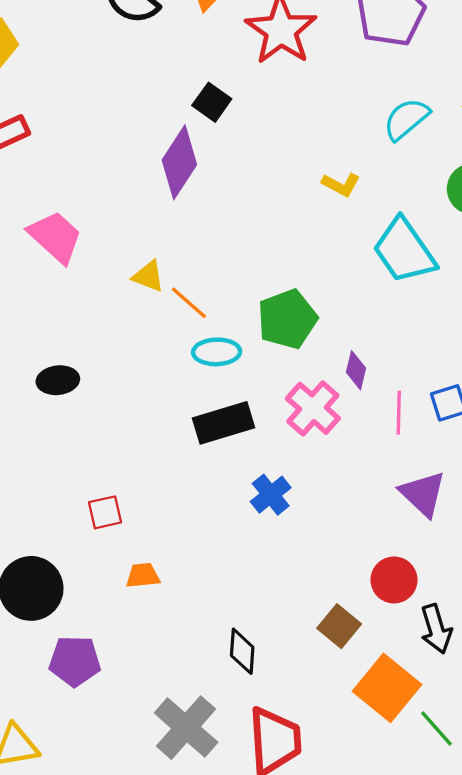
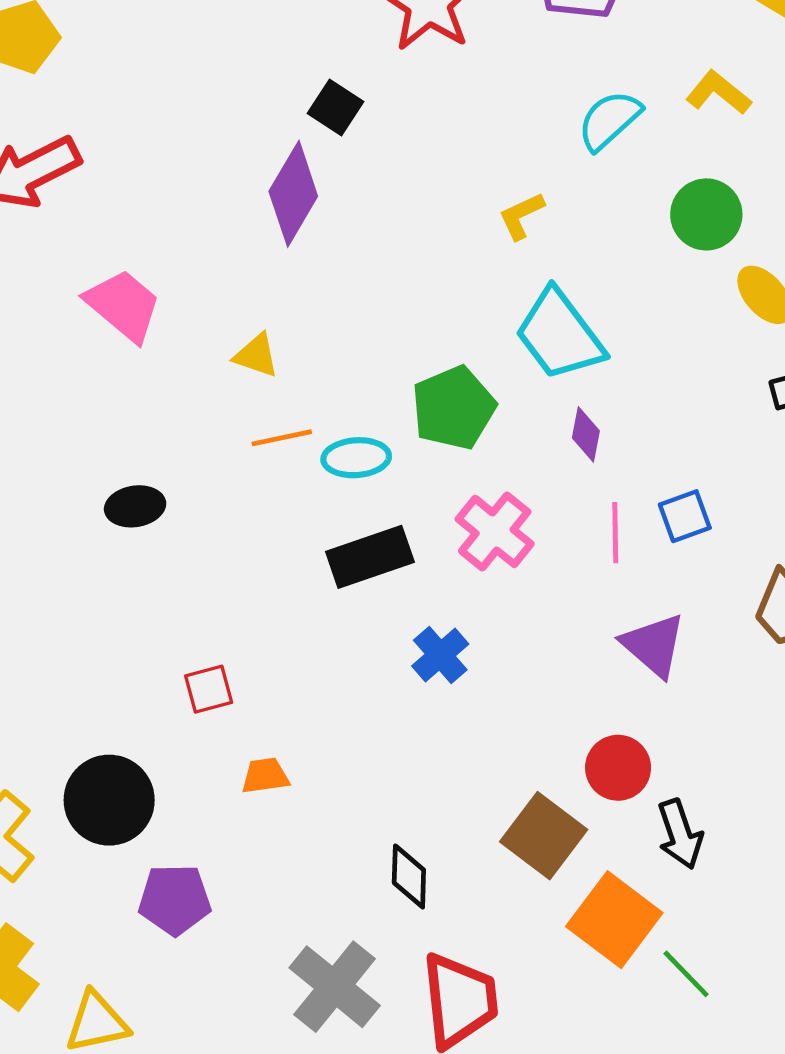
yellow L-shape: (341, 185) -> (521, 216), turned 129
cyan trapezoid: (404, 251) -> (560, 335), moved
orange line: (189, 303) -> (282, 438), moved, turned -51
purple diamond: (356, 370) -> (586, 434), moved
brown square: (339, 626) -> (544, 836), size x1.4

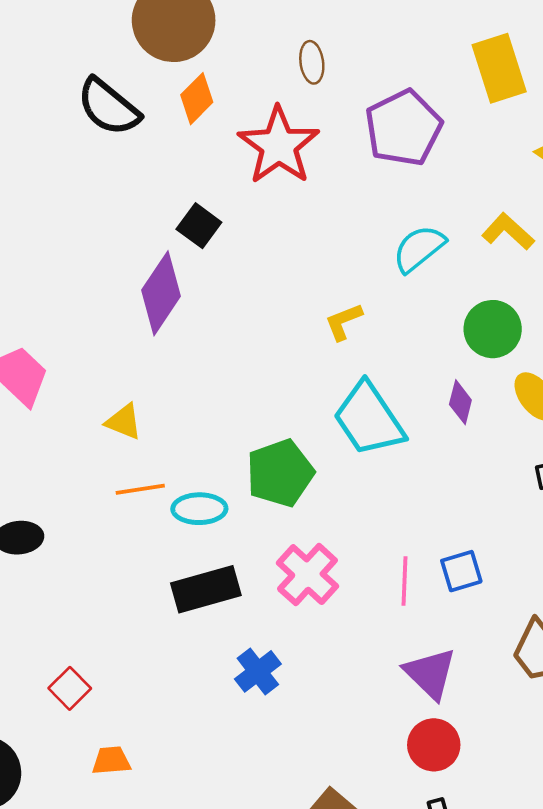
purple diamond: (586, 434) -> (460, 402), moved
red square: (209, 689) -> (70, 688), turned -33
red circle: (618, 768) -> (434, 745), moved

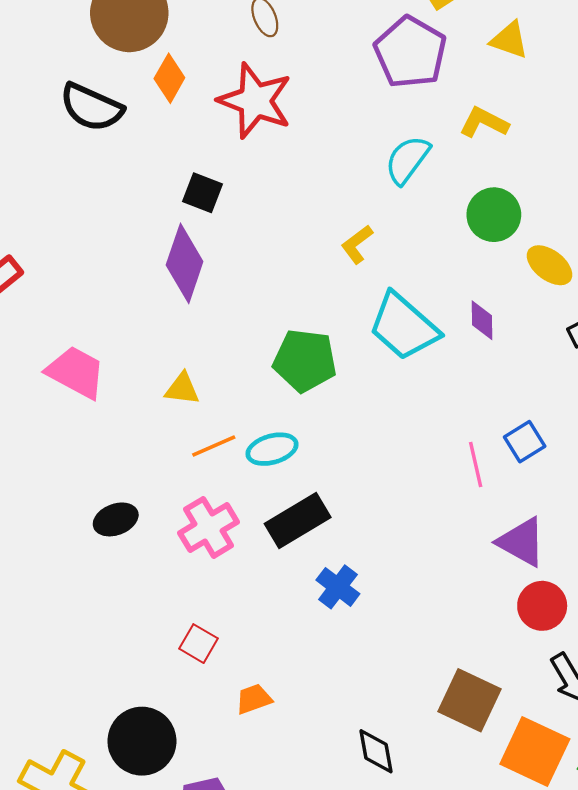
purple pentagon: (403, 128) -> (410, 52), moved
purple diamond: (460, 402) -> (482, 320), moved
green pentagon: (280, 473) -> (305, 360), moved, turned -30
pink cross: (307, 575) -> (209, 527), moved, turned 32
blue cross: (258, 671) -> (338, 587), moved

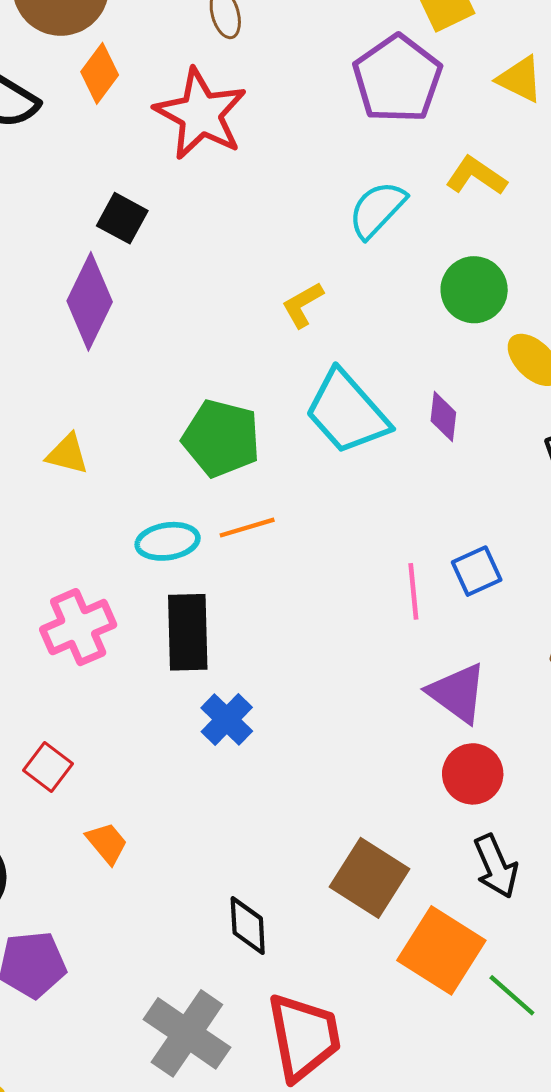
orange line: (214, 446) -> (247, 528), moved
black rectangle: (298, 521) -> (188, 632), turned -68
orange trapezoid: (254, 699) -> (107, 843), turned 63

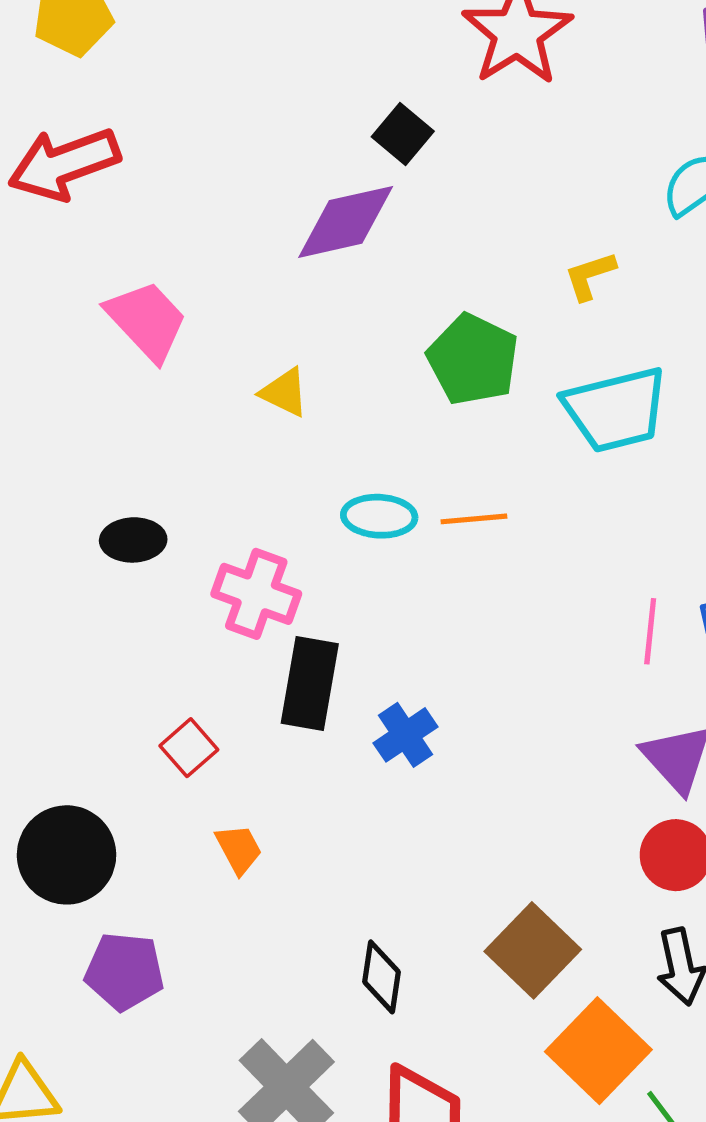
purple diamond: (90, 301) -> (346, 222), turned 40
cyan trapezoid: (347, 412) -> (616, 410), turned -74
green pentagon: (221, 438) -> (473, 360), moved
pink cross: (78, 627) -> (256, 594), turned 32
black rectangle: (188, 632) -> (310, 684), moved

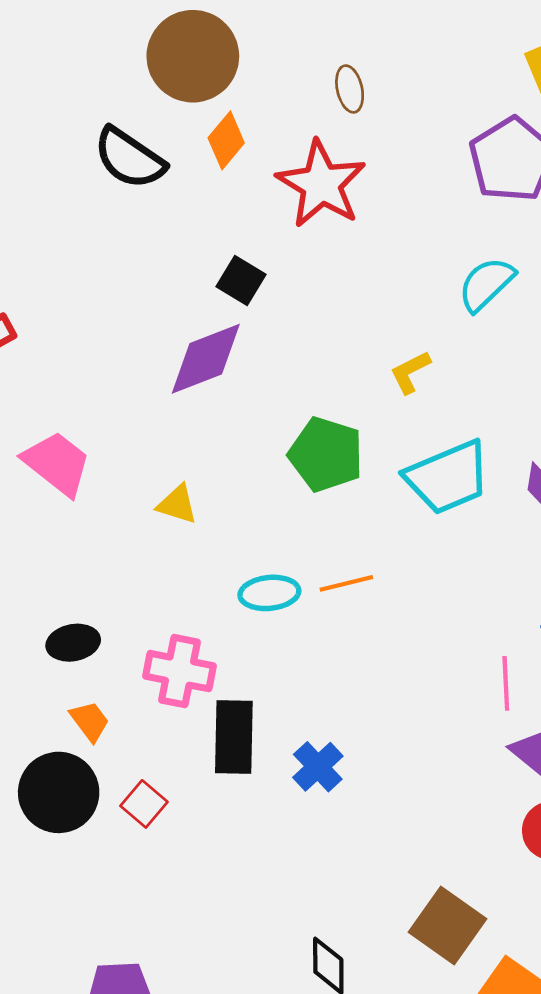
pink line: (650, 631) -> (506, 683), moved
orange trapezoid: (239, 849) -> (90, 721), moved
black circle: (67, 855) -> (59, 792), moved

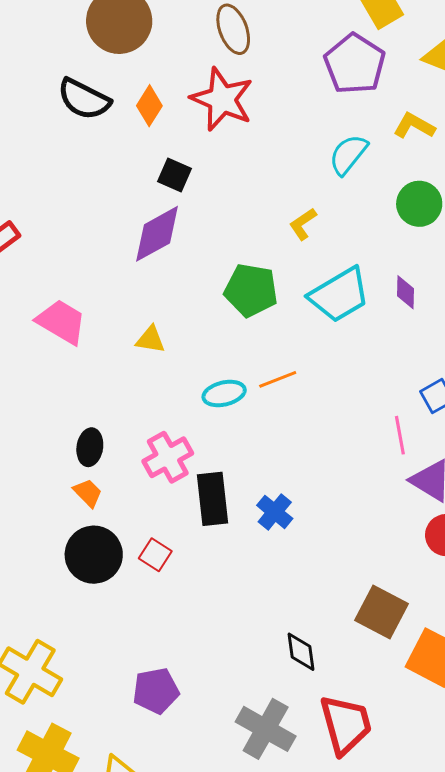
brown ellipse: (350, 89) -> (233, 29), size x1.5
orange diamond: (226, 140) -> (149, 106), moved
black ellipse: (73, 643) -> (90, 447), turned -63
pink cross: (179, 671) -> (168, 457), turned -33
orange trapezoid: (90, 721) -> (88, 493), moved

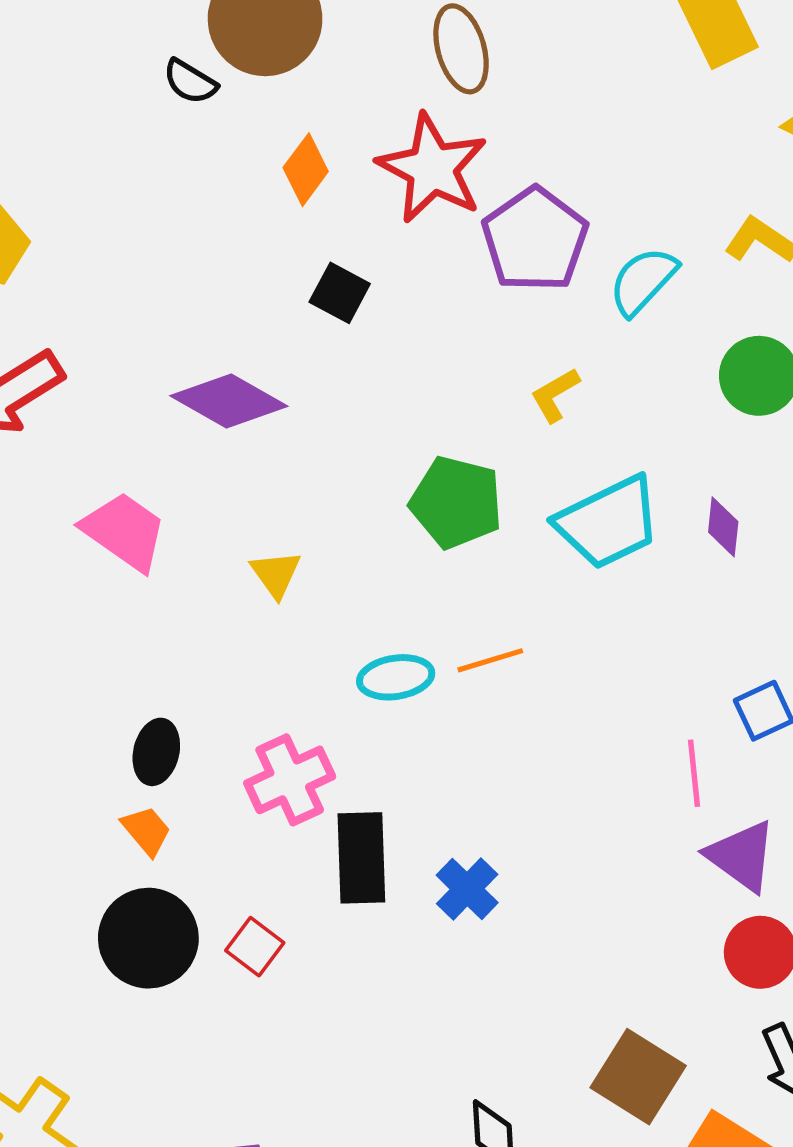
purple pentagon: (355, 64) -> (535, 240), moved
black semicircle: (84, 99) -> (190, 82), moved, size x0.6
purple diamond: (157, 234) -> (229, 401), moved, turned 54
yellow triangle: (150, 340) -> (276, 574), turned 40

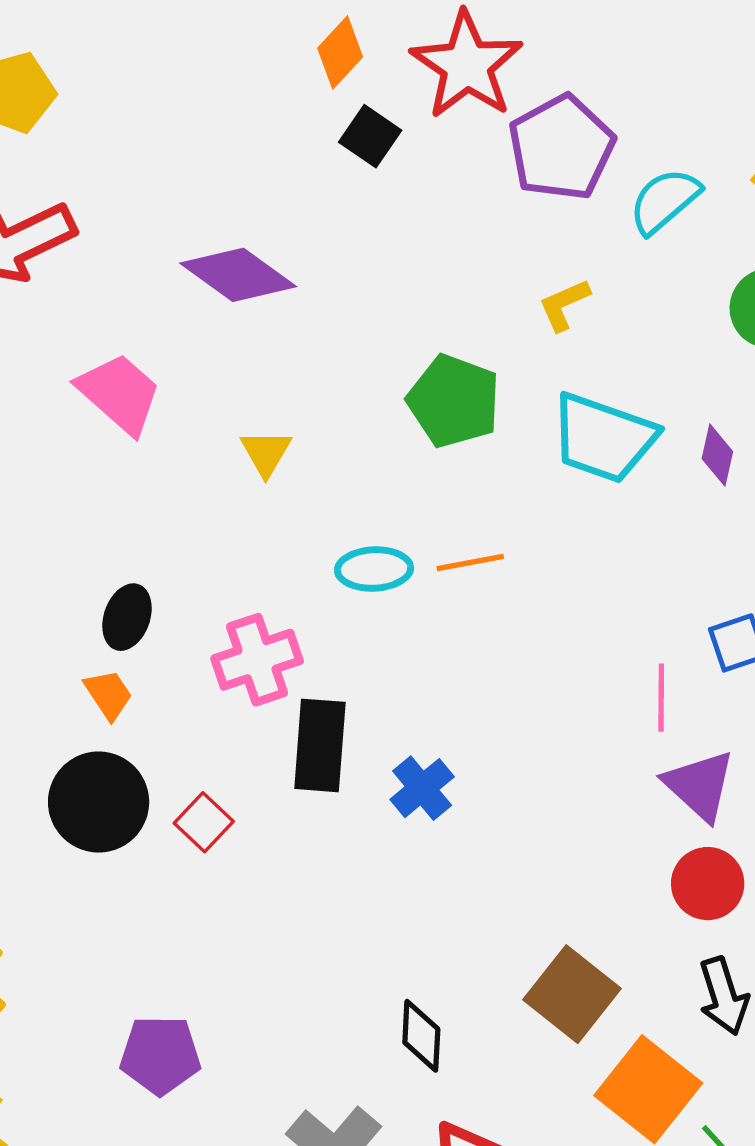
black square: (340, 293) -> (370, 136), moved
cyan trapezoid: (608, 522) -> (603, 438), turned 39

